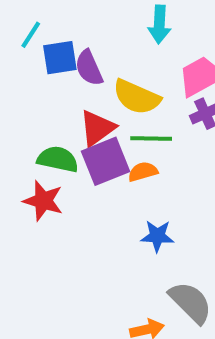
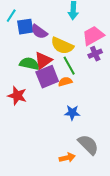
purple semicircle: (89, 68) -> (39, 32), turned -30
green line: (151, 138) -> (69, 66), turned 60
green semicircle: (58, 159) -> (29, 64), moved

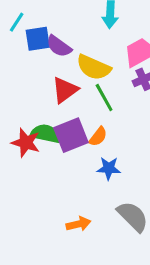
green semicircle: (29, 64) -> (45, 134), moved
purple square: (47, 77) -> (71, 135), moved
orange semicircle: (65, 82) -> (98, 137), moved, turned 144
orange arrow: (67, 158) -> (78, 224), moved

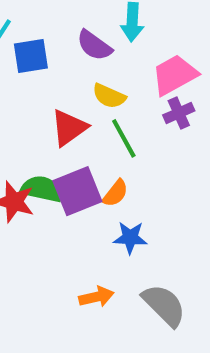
purple semicircle: (59, 46) -> (94, 45), moved
yellow semicircle: (94, 67) -> (109, 96), size x0.7
orange arrow: (78, 224) -> (96, 297), moved

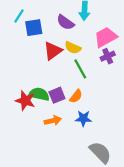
red triangle: (69, 128) -> (53, 51), moved
purple square: (77, 191) -> (57, 95), size x0.7
orange arrow: (96, 297) -> (53, 121), moved

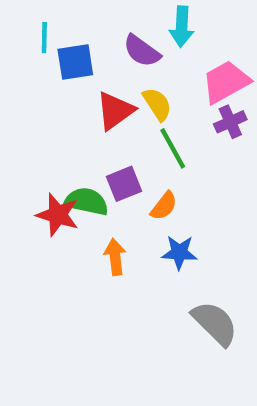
cyan line: (19, 16) -> (44, 38), turned -32
yellow semicircle: (73, 48) -> (157, 104), turned -147
purple square: (57, 95) -> (124, 184), moved
orange arrow: (53, 121) -> (115, 257), turned -84

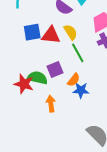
blue square: (75, 62) -> (32, 32), moved
red triangle: (115, 111) -> (51, 35), turned 42
blue star: (179, 252) -> (81, 90), moved

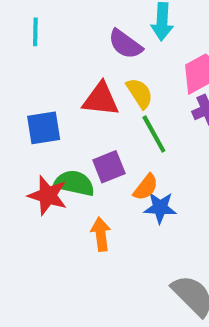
blue square: (32, 32) -> (44, 128), moved

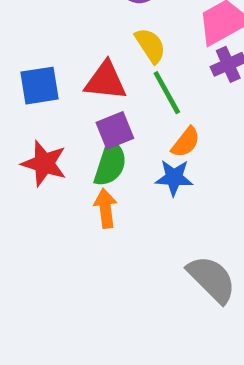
red triangle: (101, 99) -> (106, 81), moved
green semicircle: (74, 183) -> (110, 163), moved, turned 96
orange semicircle: (146, 187) -> (186, 142), moved

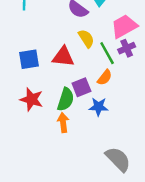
green line: (167, 93) -> (107, 53), moved
purple square: (115, 130) -> (81, 87), moved
orange semicircle: (186, 142) -> (105, 77), moved

